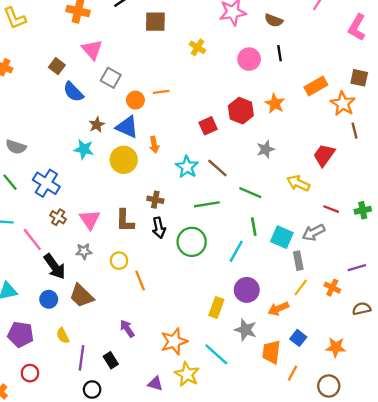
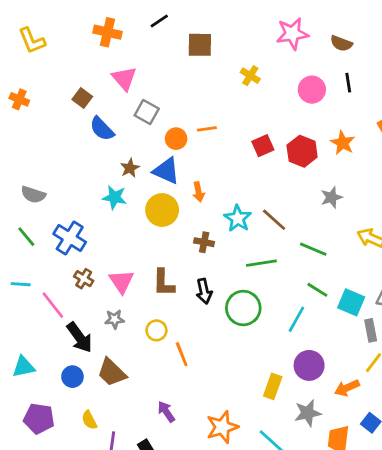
red square: (208, 126) -> (263, 146), moved
brown cross: (155, 200) -> (204, 242), moved
green line: (254, 227) -> (317, 290), turned -48
gray star: (246, 330) -> (308, 413), turned -30

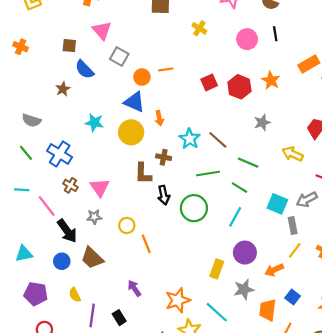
brown square: (82, 98) -> (69, 46), turned -32
brown star: (130, 168) -> (63, 89), moved
brown L-shape: (163, 283) -> (143, 173), moved
green line: (317, 290) -> (239, 188), moved

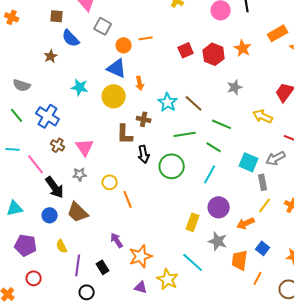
gray star: (244, 289) -> (218, 241), turned 30
orange star: (178, 300) -> (141, 256), moved

